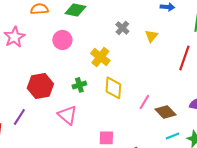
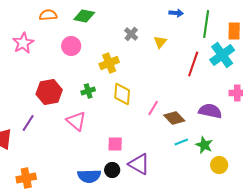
yellow cross: (100, 57) -> (109, 63), turned 30

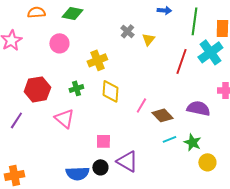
gray cross: (131, 34) -> (127, 31), moved

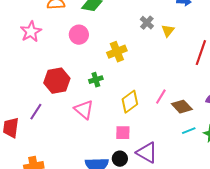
yellow diamond: (110, 91) -> (130, 102), moved, turned 50

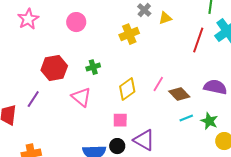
yellow triangle: (168, 31) -> (165, 18), turned 32
yellow cross: (117, 52) -> (129, 34), moved

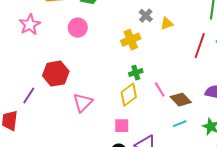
green cross: (93, 67) -> (136, 73), moved
pink line: (158, 84) -> (160, 90), turned -63
pink triangle: (81, 97) -> (83, 103), turned 35
purple line: (33, 99) -> (29, 96), moved
cyan line: (186, 118) -> (180, 124), moved

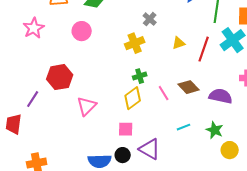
yellow triangle: (167, 24) -> (179, 43), moved
brown diamond: (181, 100) -> (189, 87), moved

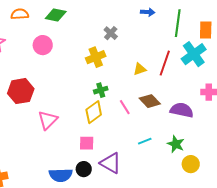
yellow triangle: (179, 43) -> (140, 69), moved

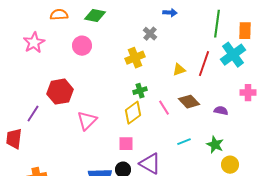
blue arrow: (148, 12) -> (170, 13), moved
purple semicircle: (182, 110) -> (221, 111), size x0.6

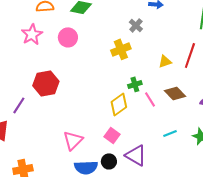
pink star: (34, 43) -> (32, 34), moved
green cross: (140, 91) -> (135, 84), moved
pink triangle: (87, 121) -> (73, 140), moved
pink square: (126, 144) -> (112, 135), turned 35

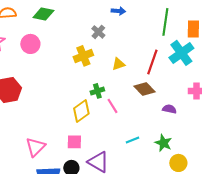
yellow triangle: (165, 61) -> (118, 64), moved
brown diamond: (175, 93) -> (144, 89), moved
pink square: (112, 135) -> (74, 142), turned -35

